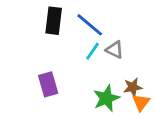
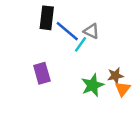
blue line: (90, 25) -> (67, 31), moved
gray triangle: (115, 50) -> (91, 31), moved

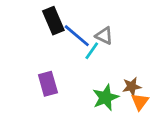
black rectangle: (47, 18) -> (53, 21), turned -30

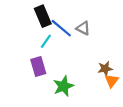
cyan line: (92, 51) -> (46, 41), moved
green star: (106, 97) -> (63, 86), moved

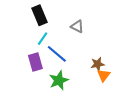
blue line: (61, 28) -> (57, 54), moved

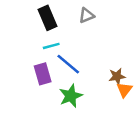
gray triangle: (77, 26) -> (87, 15), moved, turned -48
cyan line: (43, 39) -> (51, 46), turned 40

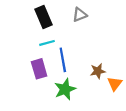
blue line: (68, 64) -> (63, 60), turned 40
brown star: (117, 76) -> (98, 71), moved

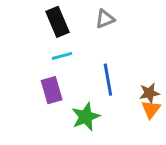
blue line: (63, 60) -> (108, 80), moved
brown star: (98, 71) -> (149, 93), moved

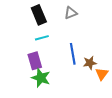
brown star: (149, 93) -> (90, 63), moved
green star: (86, 117) -> (41, 78), moved, turned -30

